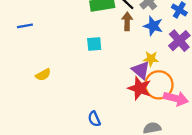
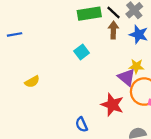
cyan square: (94, 44) -> (82, 52), turned -32
red star: (140, 88) -> (112, 105), moved

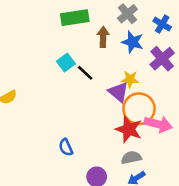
black line: (113, 12) -> (85, 73), moved
red star: (112, 105) -> (129, 129), moved

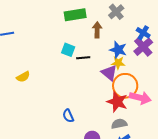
blue cross: (162, 24) -> (143, 33), moved
blue star: (133, 42) -> (118, 50), moved
cyan square: (66, 63) -> (68, 50), turned -32
black line: (85, 73) -> (83, 58), turned -48

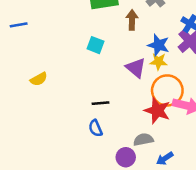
black line: (83, 58) -> (101, 103), moved
purple triangle: (109, 73) -> (136, 68), moved
gray semicircle: (119, 124) -> (143, 140), moved

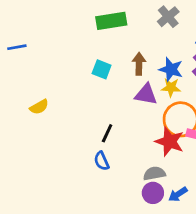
brown arrow: (132, 20) -> (139, 64), moved
purple triangle: (136, 68) -> (146, 94), turned -30
black line: (101, 103) -> (107, 133), turned -60
purple circle: (126, 157) -> (153, 193), moved

